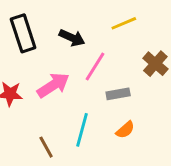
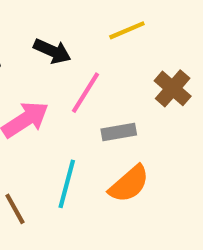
orange semicircle: (125, 130) -> (129, 184), size x1.5

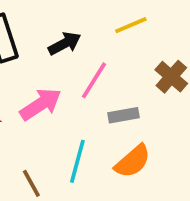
black arrow: (52, 51) -> (65, 43), turned -52

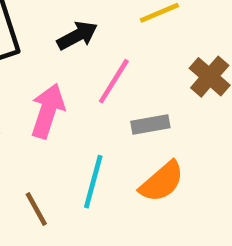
pink arrow: (41, 104) -> (48, 111), turned -39

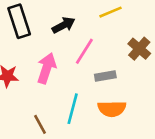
orange semicircle: (162, 182) -> (112, 109), turned 40

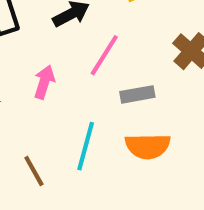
pink arrow: (47, 68) -> (44, 82), size x0.7

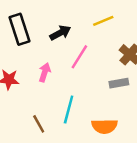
gray rectangle: (137, 94) -> (119, 83), moved
orange semicircle: (148, 146) -> (104, 126), moved

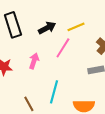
yellow line: (103, 21) -> (76, 27), moved

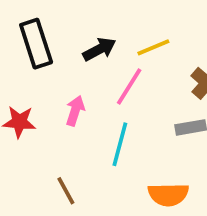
cyan line: (54, 92) -> (120, 144), moved

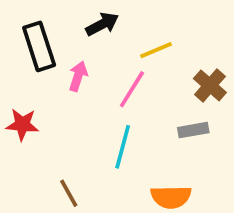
black arrow: (99, 49) -> (102, 24), moved
pink arrow: (75, 111) -> (78, 76), moved

